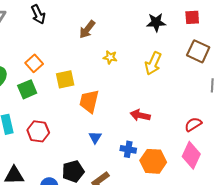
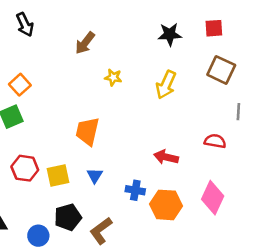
yellow square: (65, 79) -> (58, 176), moved
red arrow: (140, 115) -> (166, 157), moved
red semicircle: (193, 124) -> (215, 141), moved, turned 42

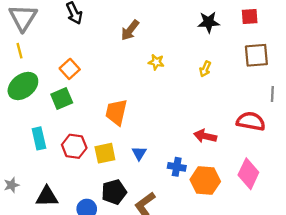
brown square: (221, 70) -> (256, 55), turned -30
yellow arrow: (166, 85) -> (205, 69), size x0.6
orange trapezoid: (87, 131) -> (116, 112), moved
red semicircle: (215, 141) -> (251, 121), size x1.4

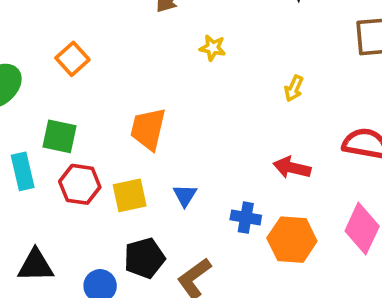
yellow arrow: (205, 69) -> (294, 88), moved
green square: (62, 99) -> (60, 136), moved, turned 35

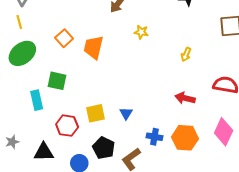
orange trapezoid: (148, 129) -> (94, 47), moved
red hexagon: (80, 184) -> (67, 126), moved
blue cross: (246, 218) -> (154, 137), moved
black pentagon: (144, 258) -> (104, 148), turned -30

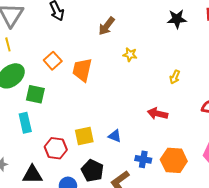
green square: (57, 81) -> (35, 94), moved
red arrow: (185, 98) -> (158, 114), moved
blue triangle: (126, 113) -> (115, 136), turned -40

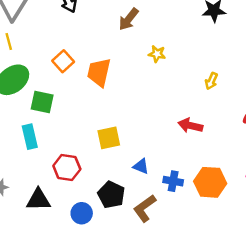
yellow square: (84, 136) -> (109, 138), moved
blue triangle: (115, 136) -> (141, 166), moved

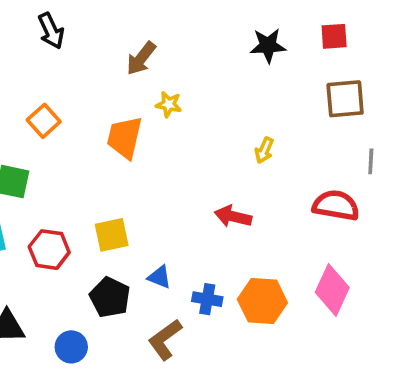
yellow star: (157, 54) -> (169, 104), moved
orange trapezoid: (99, 72) -> (125, 137), moved
red hexagon: (67, 168) -> (49, 250), moved
black pentagon: (111, 195) -> (110, 297), moved

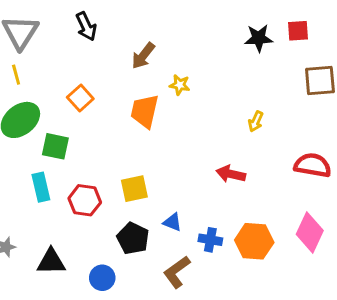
red square: (334, 36) -> (298, 31), moved
brown arrow: (141, 58) -> (143, 56), moved

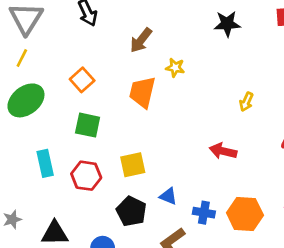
black star: (259, 38) -> (227, 24), moved
yellow line: (16, 75) -> (22, 58), turned 42
green square: (55, 146) -> (88, 125), moved

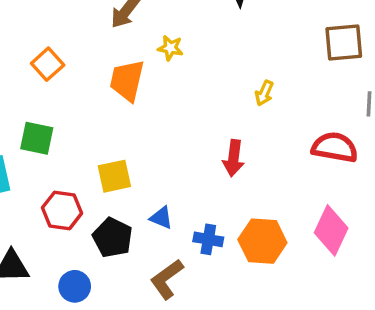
green square: (88, 125) -> (37, 138), moved
red arrow: (223, 151) -> (234, 158), turned -96
red hexagon: (86, 176) -> (62, 210), moved

